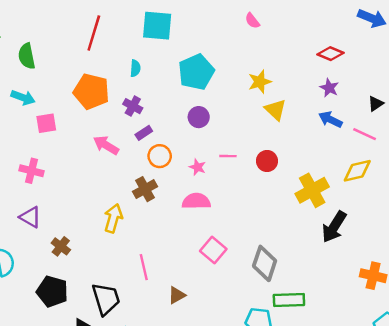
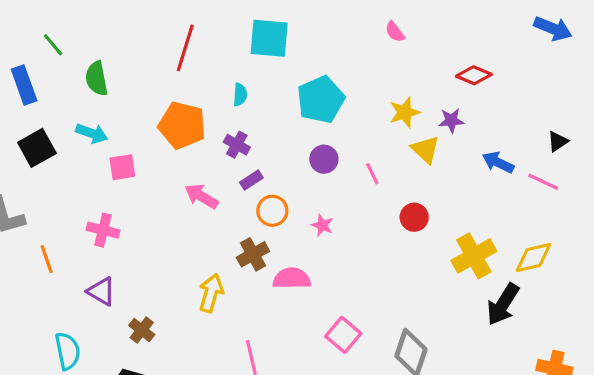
red diamond: (330, 54) -> (474, 75), moved
purple star: (329, 88) -> (451, 120), moved, turned -30
pink line: (228, 156) -> (372, 174), moved, turned 63
yellow diamond: (357, 171) -> (534, 258), moved
pink semicircle: (196, 201) -> (292, 278), moved

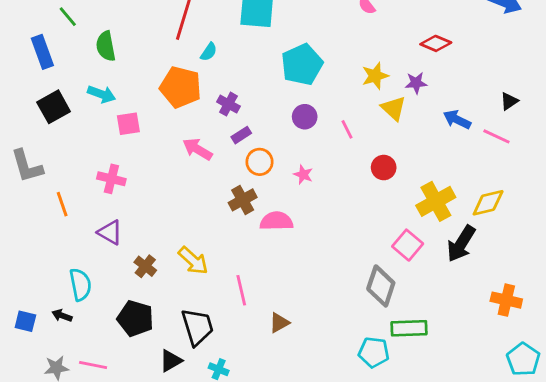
cyan semicircle: (240, 95) -> (209, 52), moved, turned 30
yellow arrow: (211, 293) -> (193, 261), moved, turned 116
pink square: (343, 335) -> (408, 245), moved

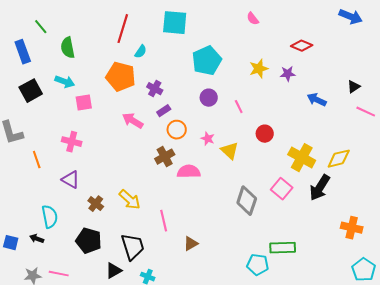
yellow triangle: (394, 108) -> (230, 151), moved
pink line: (496, 136) -> (366, 112), moved
yellow cross: (436, 201) -> (302, 158), turned -32
gray diamond: (381, 286) -> (247, 201), moved

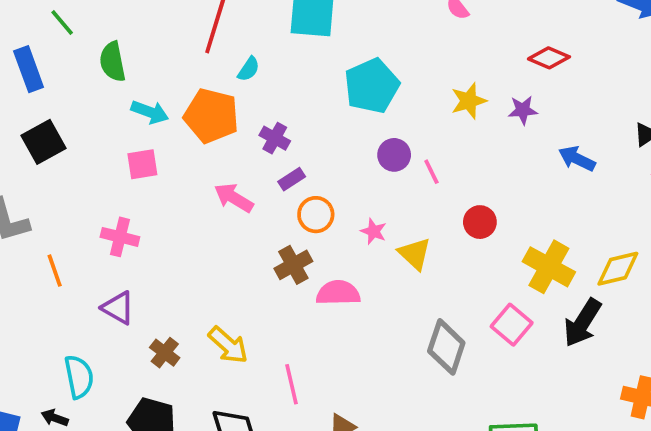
cyan arrow: (65, 82) -> (150, 112), moved
purple circle: (209, 98) -> (394, 155), moved

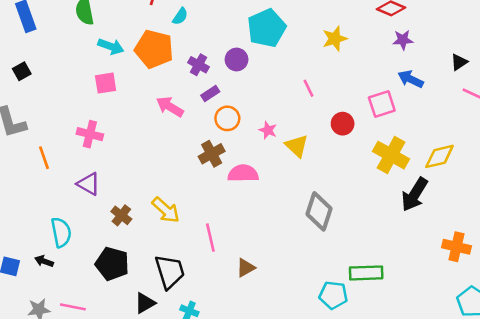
purple star: (523, 110) -> (403, 40), moved
black square: (44, 142) -> (22, 71), moved, size x0.6
purple circle: (394, 155) -> (237, 60), moved
pink square: (512, 325) -> (382, 104), moved, turned 32

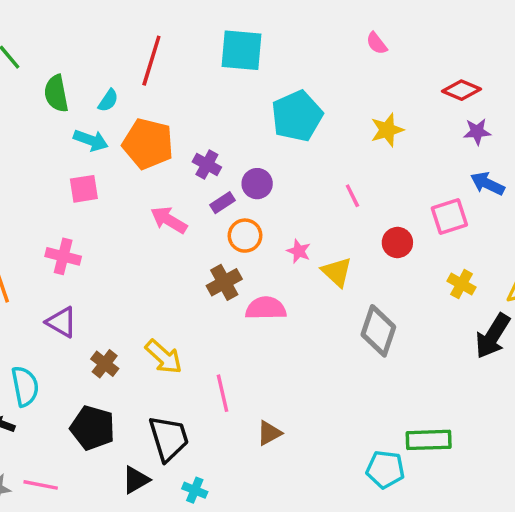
cyan semicircle: (180, 16) -> (108, 100), moved
purple circle: (237, 60) -> (257, 184), moved
yellow cross: (391, 155) -> (462, 284), size x0.6
gray diamond: (319, 211) -> (378, 331), moved

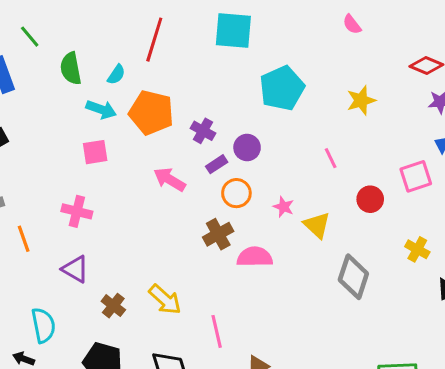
yellow cross: (462, 284) -> (417, 249), moved

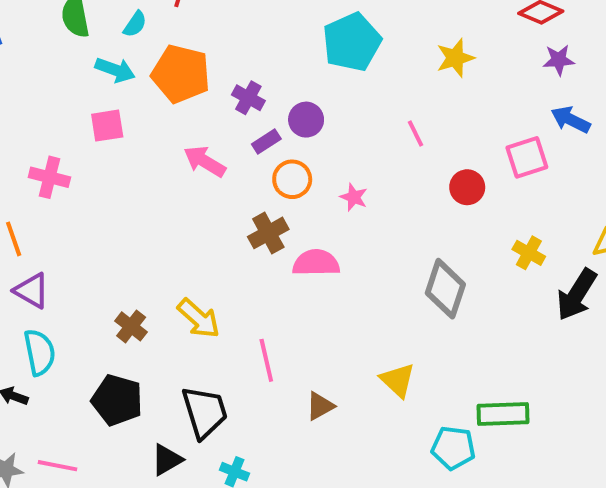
pink cross: (77, 211) -> (49, 177), moved
yellow triangle: (317, 225) -> (398, 380), moved
purple triangle: (75, 269) -> (32, 291), moved

